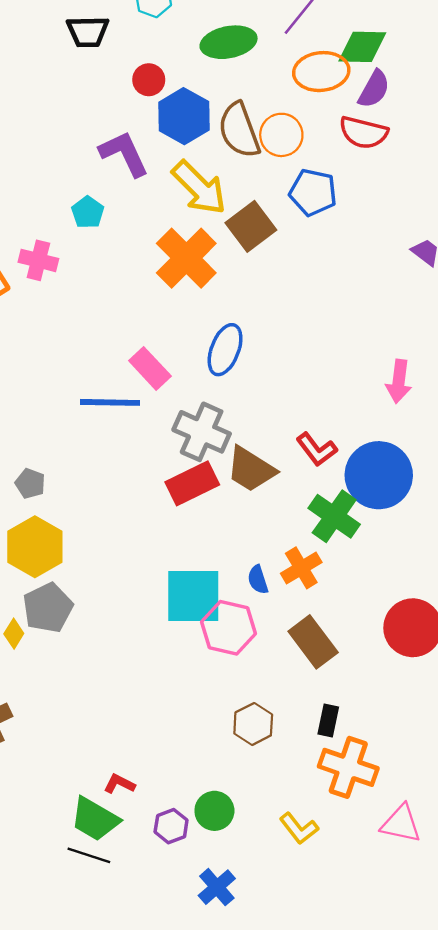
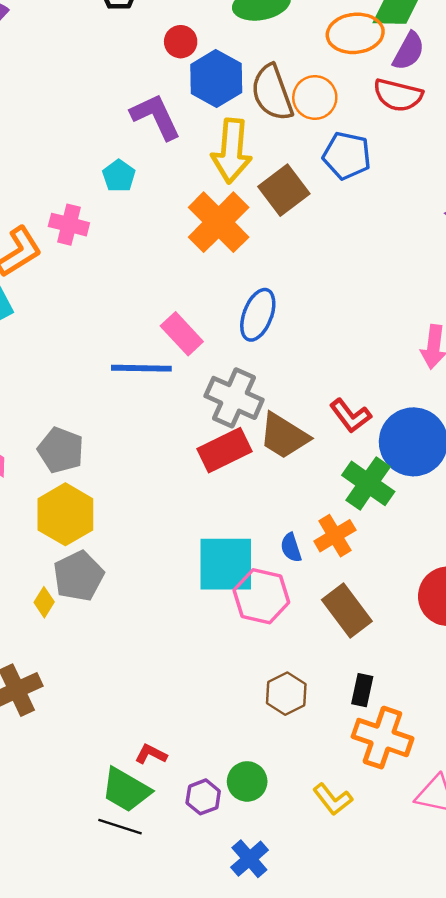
yellow arrow: (199, 188) -> (232, 151), turned 50
gray pentagon: (30, 483) -> (61, 450), size x1.5

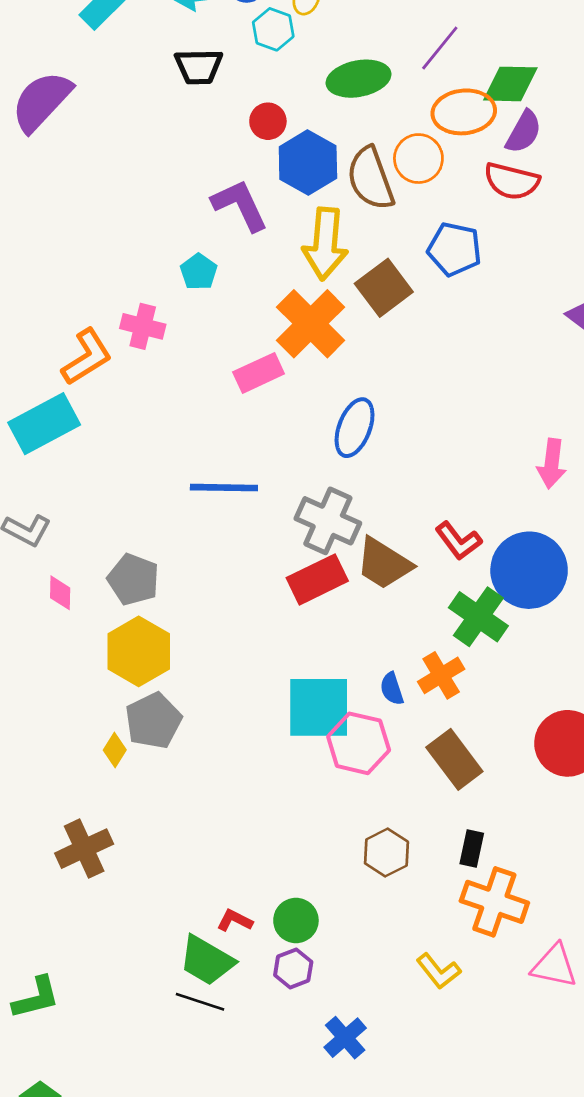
orange circle: (315, 97) -> (418, 159), moved
pink rectangle: (182, 334) -> (259, 373), moved, turned -72
green circle: (247, 781) -> (296, 920), moved

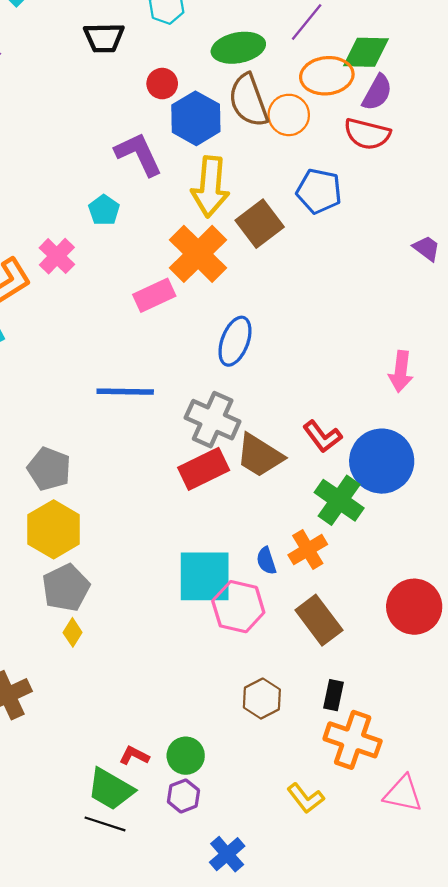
brown semicircle: (371, 179) -> (248, 100), moved
pink cross: (143, 326) -> (57, 256), turned 30
yellow diamond: (115, 750) -> (73, 632), moved

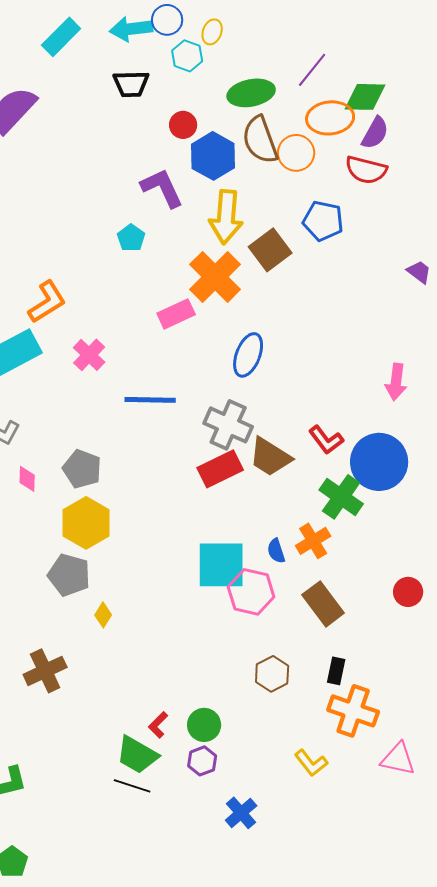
pink cross: (57, 256) -> (89, 355), moved
gray pentagon: (66, 588) -> (69, 575), moved, turned -30
red circle: (414, 607) -> (408, 592), size x0.6
red L-shape: (134, 756) -> (158, 725), turned -72

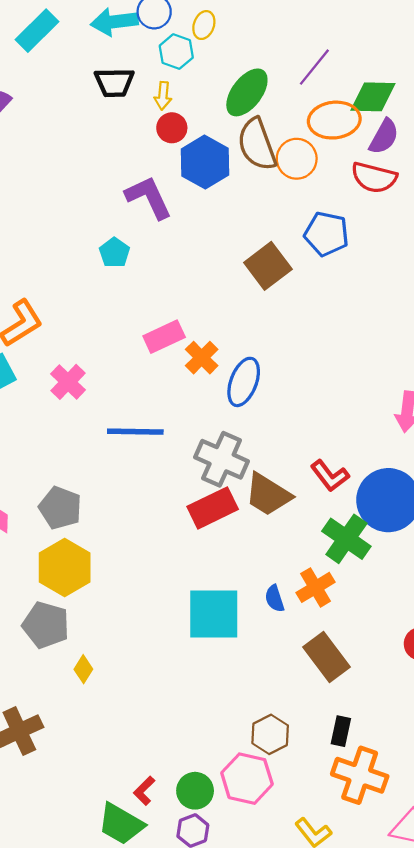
green ellipse: (251, 93) -> (247, 92), turned -42
yellow arrow: (226, 217) -> (163, 96), moved, size x0.5
orange cross: (215, 277) -> (202, 358), moved, size x0.6
pink hexagon: (251, 592) -> (247, 779), moved

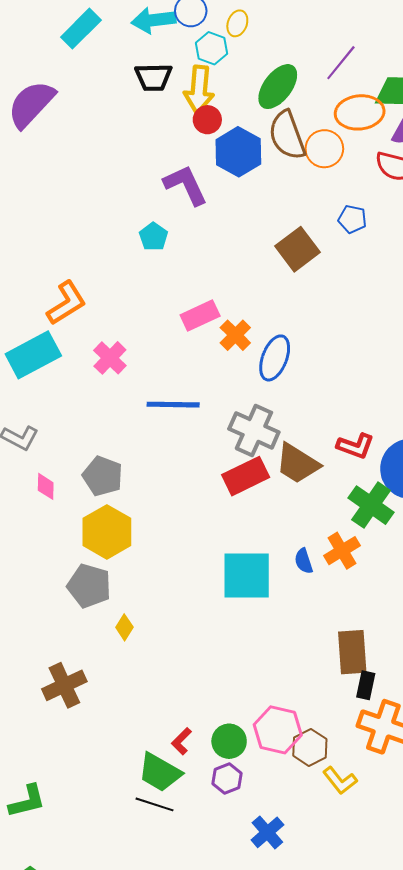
yellow arrow: (163, 96) -> (199, 90), size x1.8
blue pentagon: (327, 234) -> (352, 219), size x0.7
red L-shape: (330, 476) -> (355, 446), turned -33
brown rectangle: (327, 657) -> (352, 652), moved, turned 33
brown hexagon: (270, 734) -> (310, 747), moved

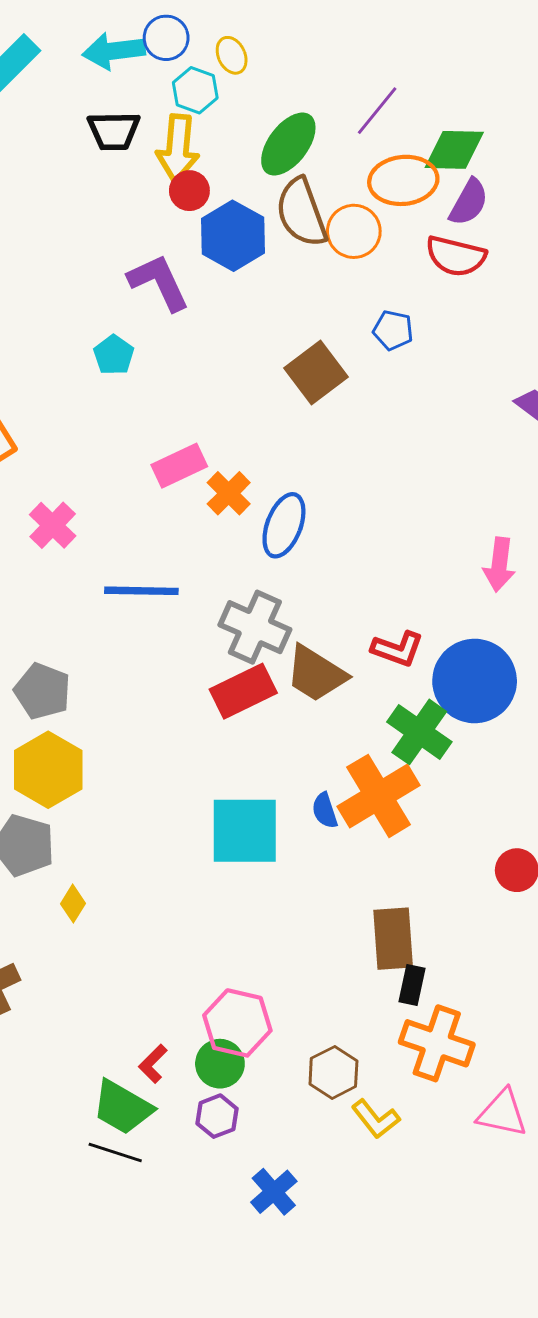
yellow ellipse: (237, 23) -> (232, 55), turned -45
orange cross: (342, 551) -> (379, 796), size x1.6
pink hexagon: (278, 730) -> (237, 1023), moved

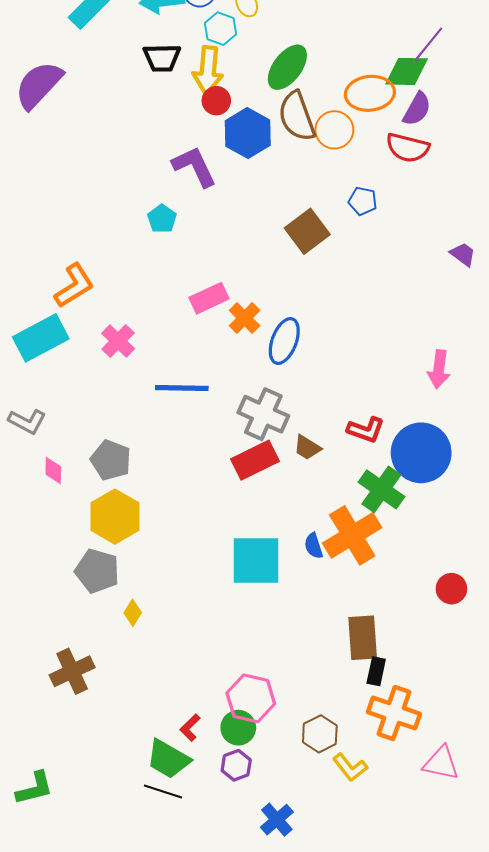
purple line: (377, 111) -> (428, 44), moved
brown trapezoid: (316, 674) -> (307, 448), size x0.6

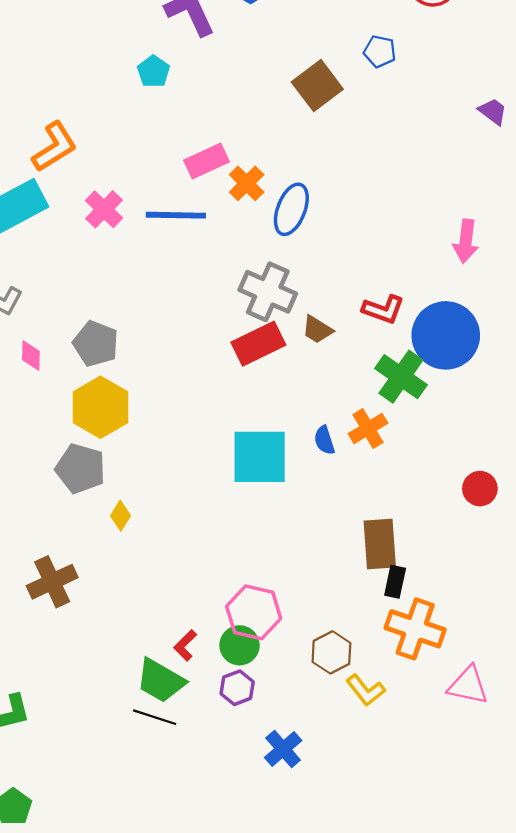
blue line: (182, 388) -> (176, 215), moved
orange cross: (352, 535) -> (368, 428), size x0.6

